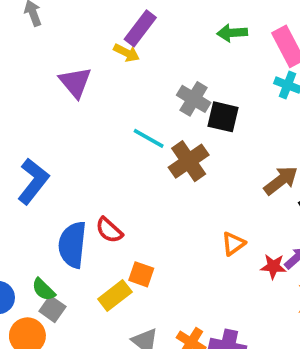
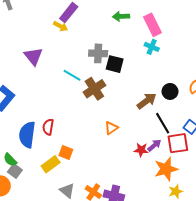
purple triangle: (75, 82) -> (33, 56), moved
gray cross: (194, 99) -> (98, 53), turned -30
red semicircle: (109, 230) -> (48, 127), turned 56
orange triangle: (233, 244) -> (111, 128), moved

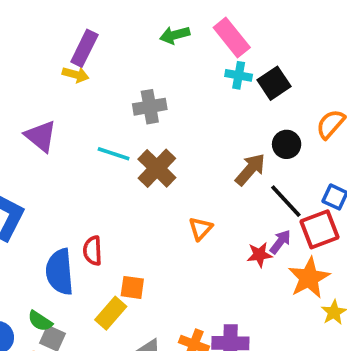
black square: (115, 64) -> (274, 83), moved, turned -36

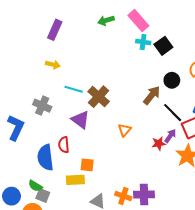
yellow arrow: (76, 75) -> (53, 65), moved
gray cross: (150, 107) -> (42, 106), moved, turned 36
purple triangle: (41, 136) -> (81, 120), moved
yellow rectangle: (111, 313) -> (75, 180), turned 48

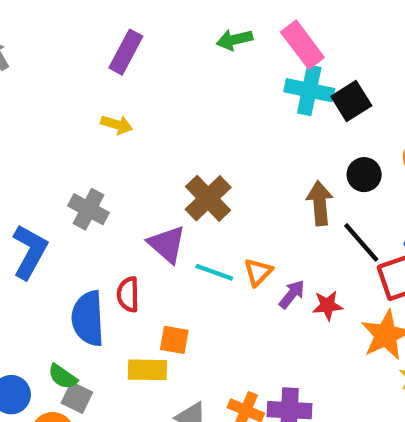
cyan cross: (143, 42) -> (309, 90), size x1.5
cyan line: (74, 89) -> (214, 272), moved
brown arrow: (152, 95) -> (320, 203), turned -48
purple arrow: (170, 136) -> (292, 294), moved

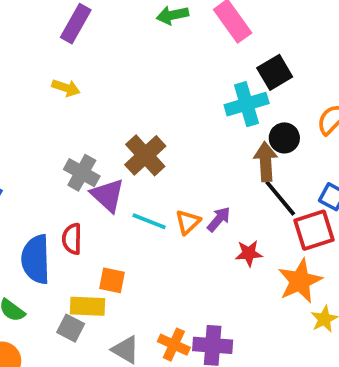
cyan cross: (309, 90) -> (247, 104), moved, turned -30
brown arrow: (320, 203) -> (266, 162), moved
gray cross: (89, 209) -> (82, 173), moved
purple arrow: (292, 294) -> (219, 219), moved
gray square: (77, 398) -> (71, 328), moved

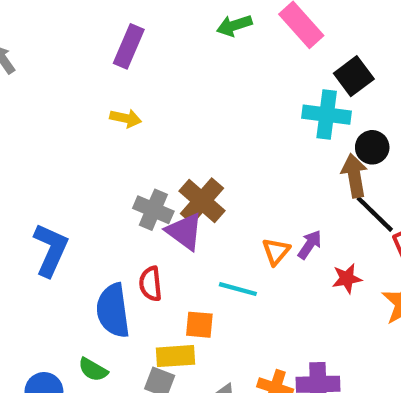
cyan cross: (247, 104) -> (327, 115), turned 30
brown cross: (145, 155) -> (202, 201), moved
cyan line: (149, 221) -> (238, 289), moved

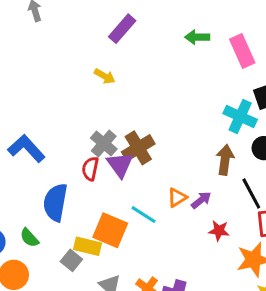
brown arrow: (354, 176) -> (225, 160), moved
blue L-shape: (51, 250) -> (26, 148), turned -84
red semicircle: (150, 284) -> (90, 169), moved
orange square: (199, 325) -> (110, 230), size x1.6

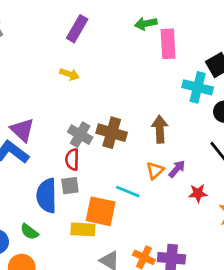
pink rectangle: (242, 51) -> (168, 44), moved, turned 32
brown cross: (138, 148) -> (112, 133), turned -32
brown arrow: (225, 160) -> (160, 129), moved
purple triangle: (120, 165) -> (22, 130), moved
gray square: (71, 260) -> (70, 186), moved, turned -36

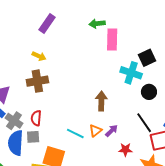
brown cross: (112, 133) -> (37, 81), moved, turned -30
gray cross: (80, 135) -> (14, 121), moved
cyan line: (128, 192) -> (75, 133), moved

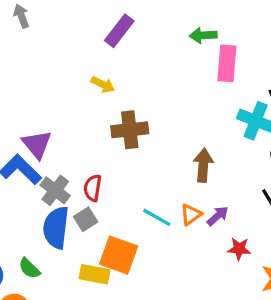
brown cross: (37, 81) -> (130, 130), moved
gray square: (33, 137) -> (86, 219), turned -32

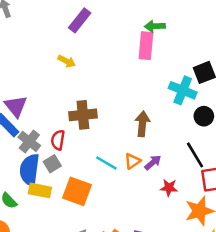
green arrow: (203, 35) -> (155, 26), moved
pink rectangle: (227, 63) -> (146, 46), moved
brown cross: (130, 130) -> (83, 115), moved
yellow rectangle: (94, 274) -> (40, 190), moved

